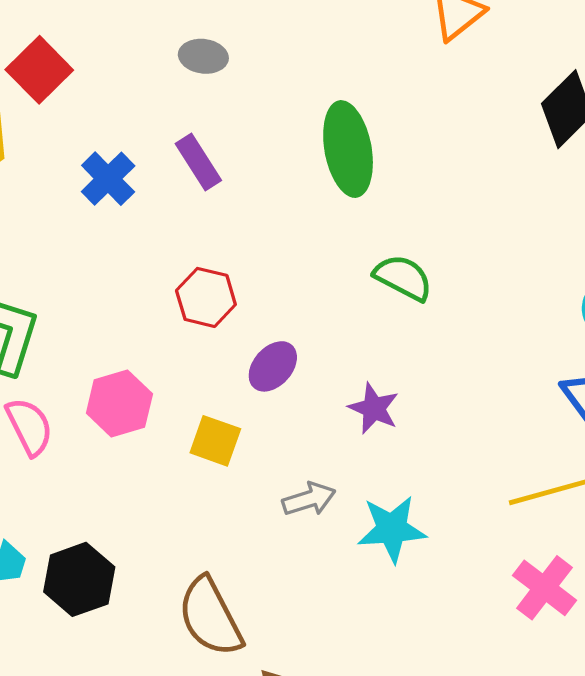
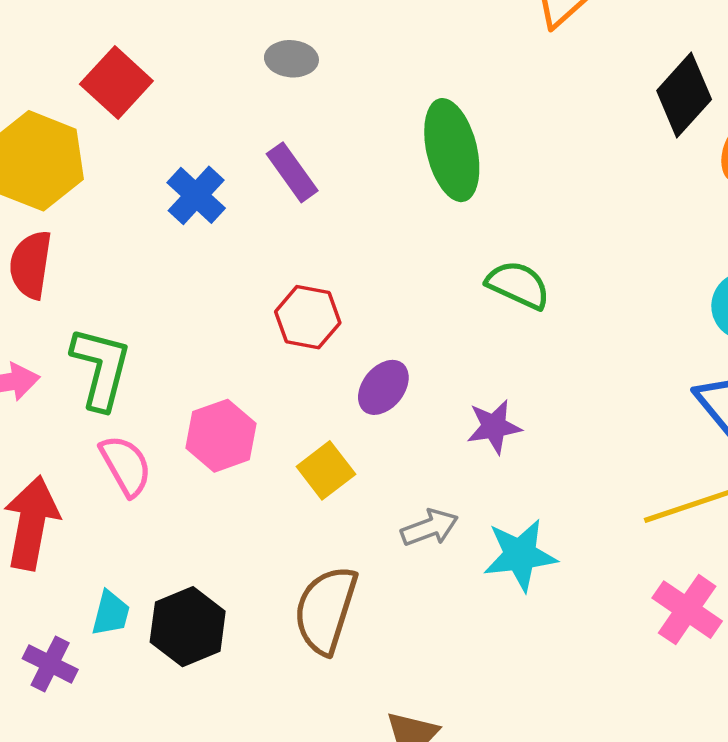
purple star: (374, 408) -> (494, 427), turned -30
yellow square: (215, 441) -> (326, 470), turned 36
brown semicircle: (210, 617) -> (326, 610), moved, turned 48

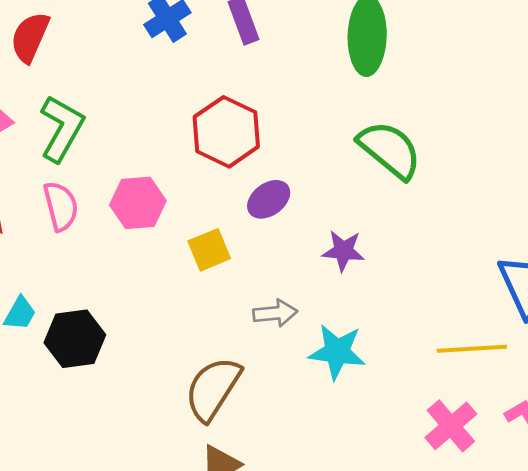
green semicircle: (518, 285) -> (390, 150), size x1.4
red hexagon: (308, 317) -> (226, 132), size x1.4
brown semicircle: (326, 610) -> (213, 389), moved

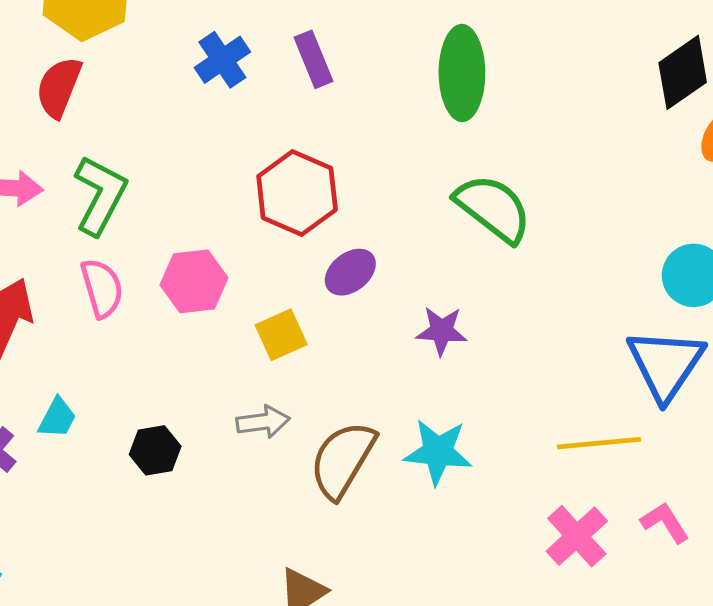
gray arrow: (275, 313) -> (263, 422), moved
black hexagon: (75, 339) -> (155, 450), moved, size x0.7
brown semicircle: (213, 389) -> (343, 460), moved

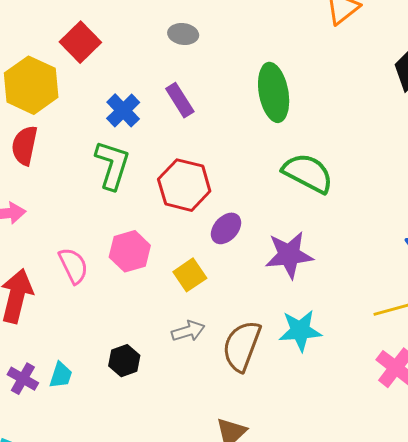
green L-shape: (100, 195) -> (112, 165), moved
purple star: (441, 331) -> (289, 255), size x1.5
cyan trapezoid: (57, 418) -> (61, 375), moved

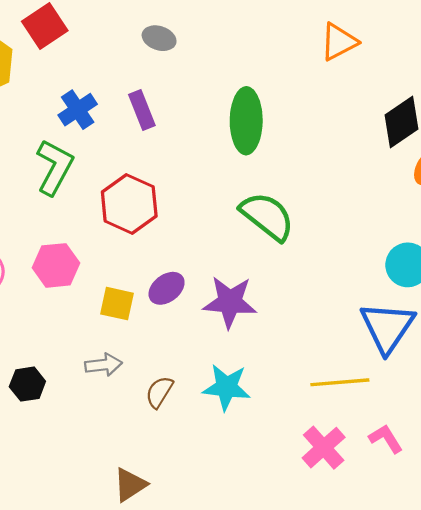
purple ellipse: (226, 228) -> (167, 288), moved
yellow square: (190, 275) -> (117, 304), turned 36
brown semicircle: (242, 346) -> (159, 392), size x0.6

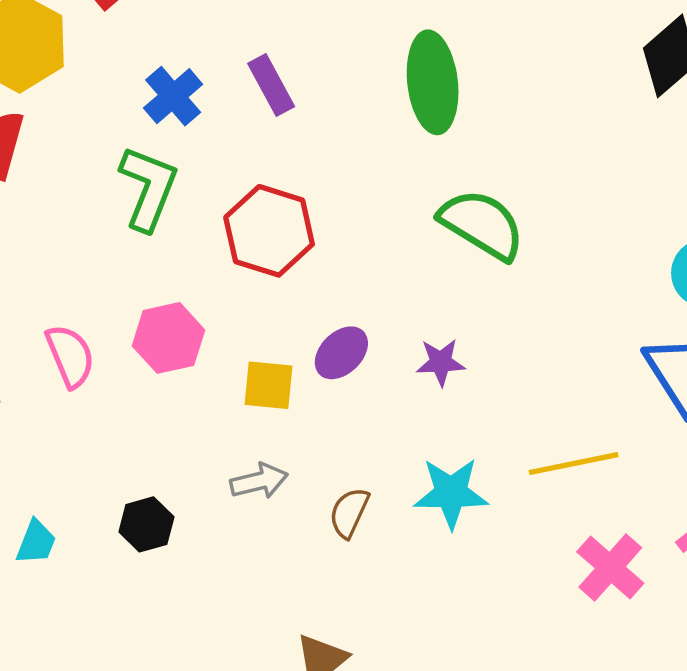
purple star: (230, 302) -> (441, 362), size x0.6
yellow line: (340, 382) -> (574, 464), moved

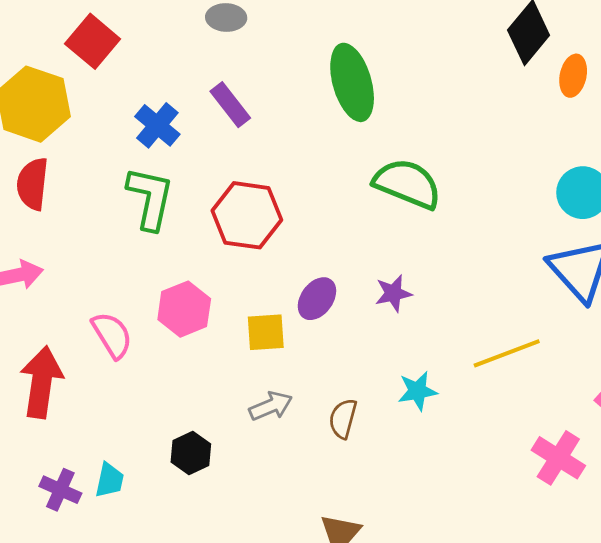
cyan star: (451, 493) -> (418, 391), size x0.7
pink cross: (610, 567) -> (558, 458), moved

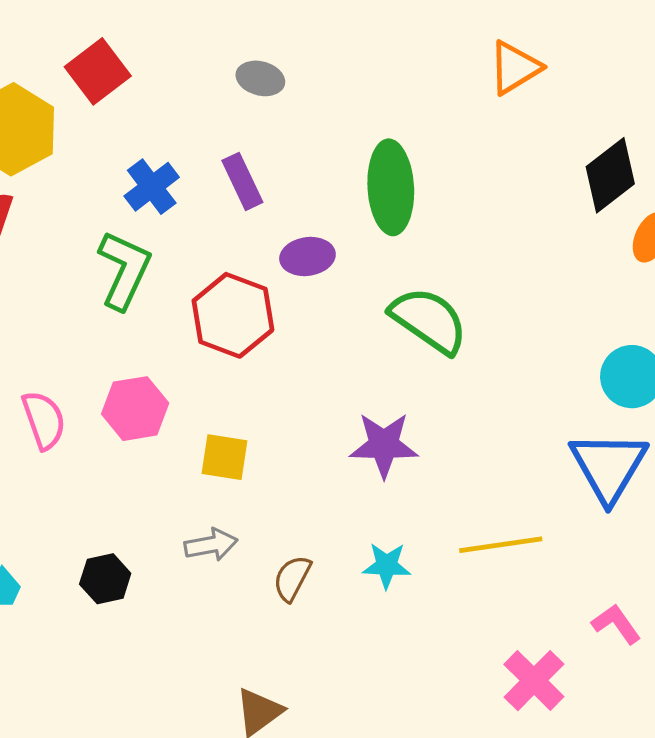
purple star: (393, 293) -> (384, 445), size x1.5
purple ellipse: (317, 299) -> (307, 256), moved, turned 33

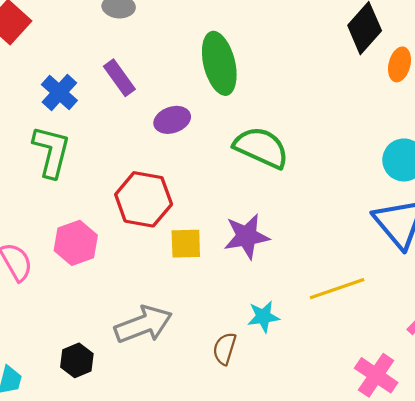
red hexagon: (233, 315) -> (144, 199), moved
yellow square: (224, 457) -> (186, 244), moved
gray arrow: (211, 545) -> (143, 324), size x1.6
brown semicircle: (292, 578) -> (225, 349), moved

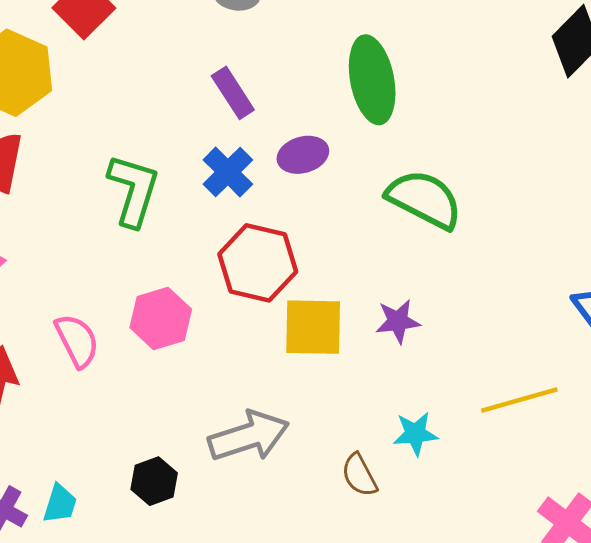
blue cross: (59, 93) -> (228, 172), moved
purple star: (247, 236) -> (398, 321), size x0.7
yellow square: (186, 244) -> (313, 327), size x1.4
brown semicircle: (225, 349) -> (359, 475), turned -48

